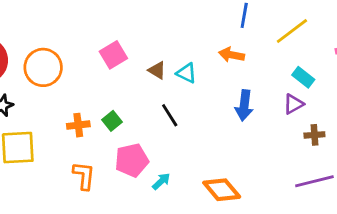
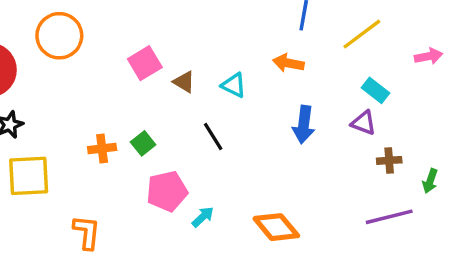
orange circle: (43, 67) -> (59, 36), moved
brown triangle: (157, 70) -> (184, 82), moved
purple triangle: (293, 104) -> (364, 123), turned 50
orange L-shape: (84, 176) -> (87, 232), moved

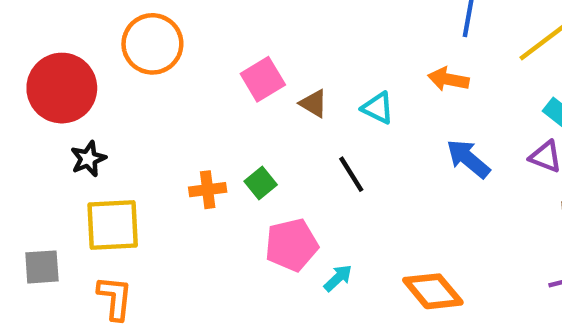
blue arrow: (304, 125) -> (468, 159), turned 123
orange L-shape: (87, 232) -> (115, 298), moved

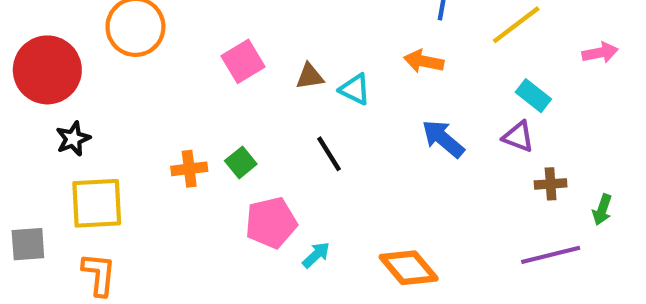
brown triangle: (314, 104) -> (310, 76), moved, turned -40

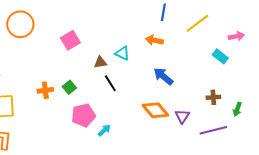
brown triangle: (310, 76) -> (100, 62), moved
cyan rectangle: (533, 96) -> (220, 56), moved
purple triangle: (518, 137) -> (182, 116), moved, turned 42
orange diamond: (409, 268) -> (155, 110), moved

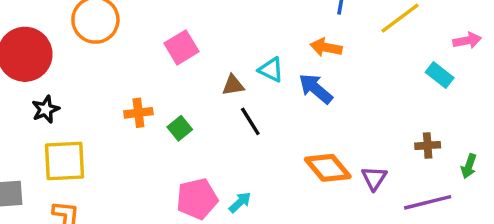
blue arrow: (163, 76) -> (316, 89), moved
orange cross: (45, 90) -> (138, 113), moved
pink pentagon: (83, 115) -> (197, 199), moved

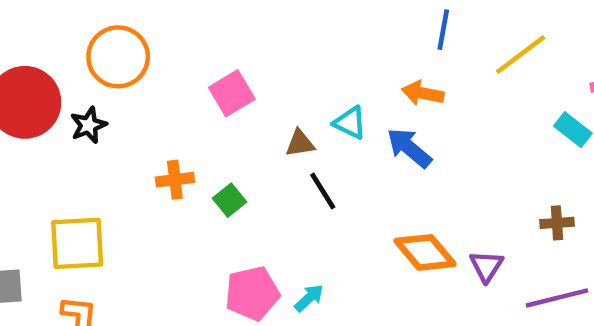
black star: (46, 109) -> (89, 125), moved

